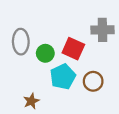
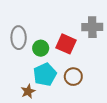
cyan pentagon: (63, 77) -> (45, 74), moved
brown circle: (93, 81) -> (73, 77), moved

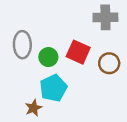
gray cross: (92, 27) -> (105, 17), moved
brown circle: (73, 77) -> (109, 63), moved

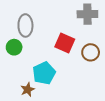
gray ellipse: (22, 45) -> (25, 25), moved
green circle: (48, 57) -> (14, 47), moved

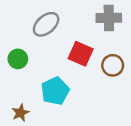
gray ellipse: (25, 25) -> (46, 24), moved, turned 50
brown star: (27, 90) -> (20, 113), moved

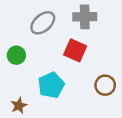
gray cross: (109, 18) -> (85, 17), moved
brown circle: (113, 65) -> (105, 85), moved

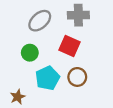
green circle: (16, 55) -> (30, 53), moved
brown circle: (105, 85) -> (77, 77), moved

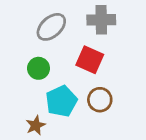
brown star: (18, 97) -> (36, 125), moved

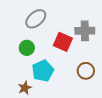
gray cross: (101, 20) -> (85, 31), moved
brown circle: (100, 100) -> (86, 71), moved

